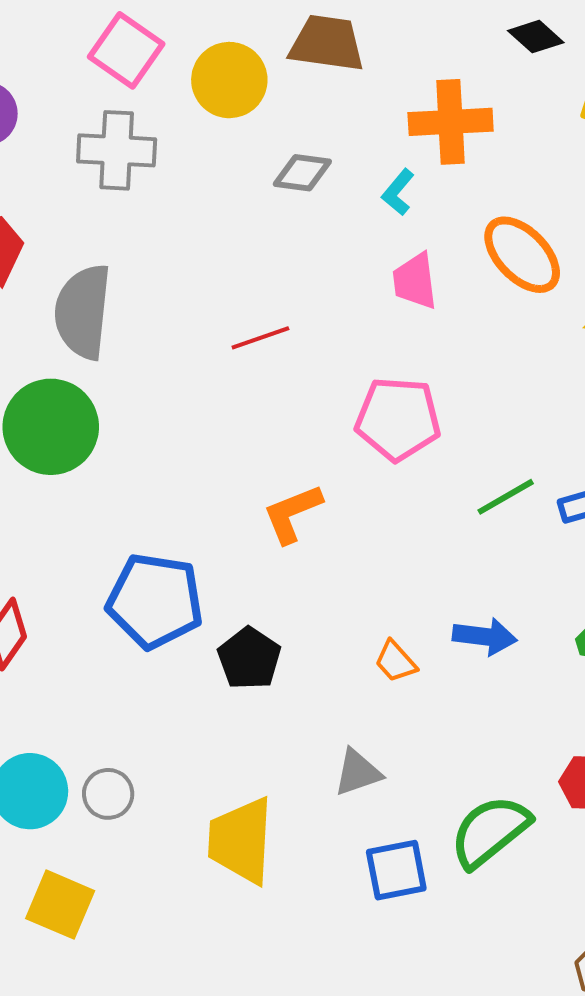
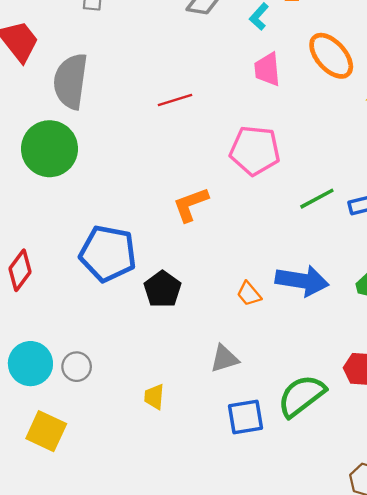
blue arrow: (485, 637) -> (302, 281), size x1.4
yellow trapezoid: (241, 841) -> (154, 397), size x0.5

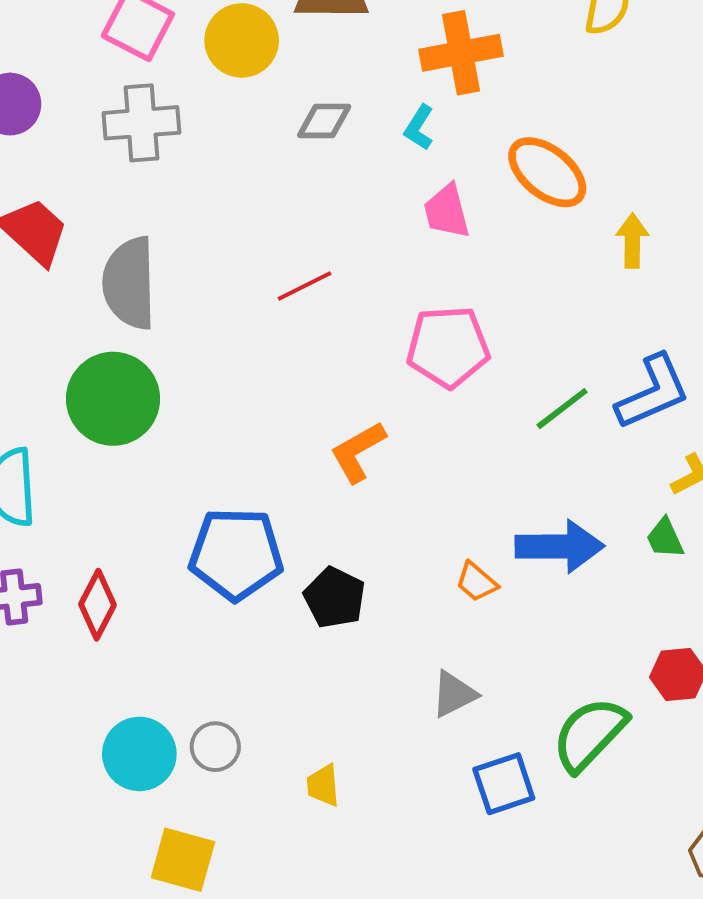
yellow trapezoid: (154, 397) -> (323, 785), moved

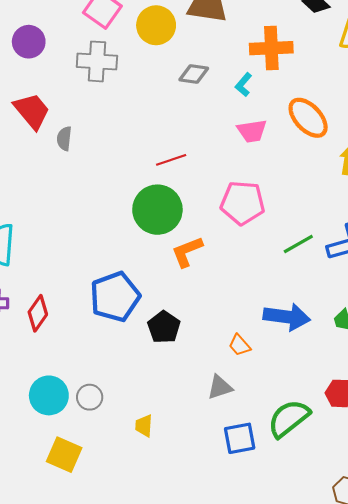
pink trapezoid: (447, 211) -> (252, 131), turned -92
gray semicircle: (129, 283) -> (64, 139), moved, size x0.5
green circle: (113, 399) -> (157, 210), moved
blue pentagon: (236, 554) -> (115, 297), turned -30
orange trapezoid: (477, 582) -> (240, 345), moved

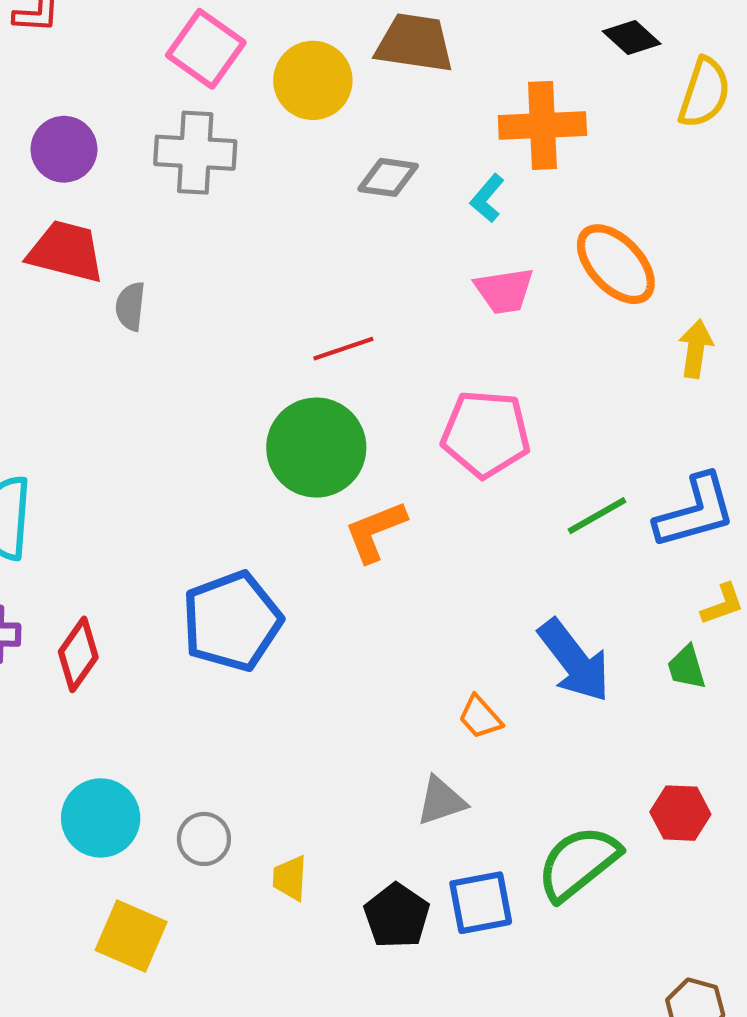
purple circle: (29, 42) -> (64, 149), moved
red trapezoid: (32, 111) -> (66, 251), turned -36
blue arrow: (287, 317) -> (574, 661), turned 45
black pentagon: (164, 327) -> (397, 916), moved
gray circle: (90, 397) -> (204, 839), moved

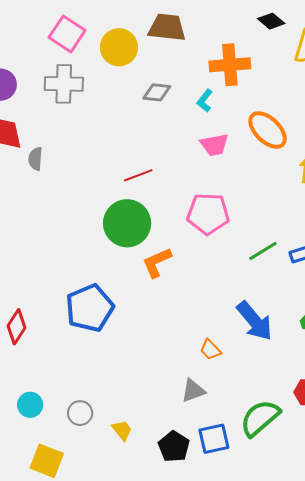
cyan circle: (101, 818) -> (30, 405), size x0.7
yellow trapezoid: (290, 878) -> (122, 430), turned 140

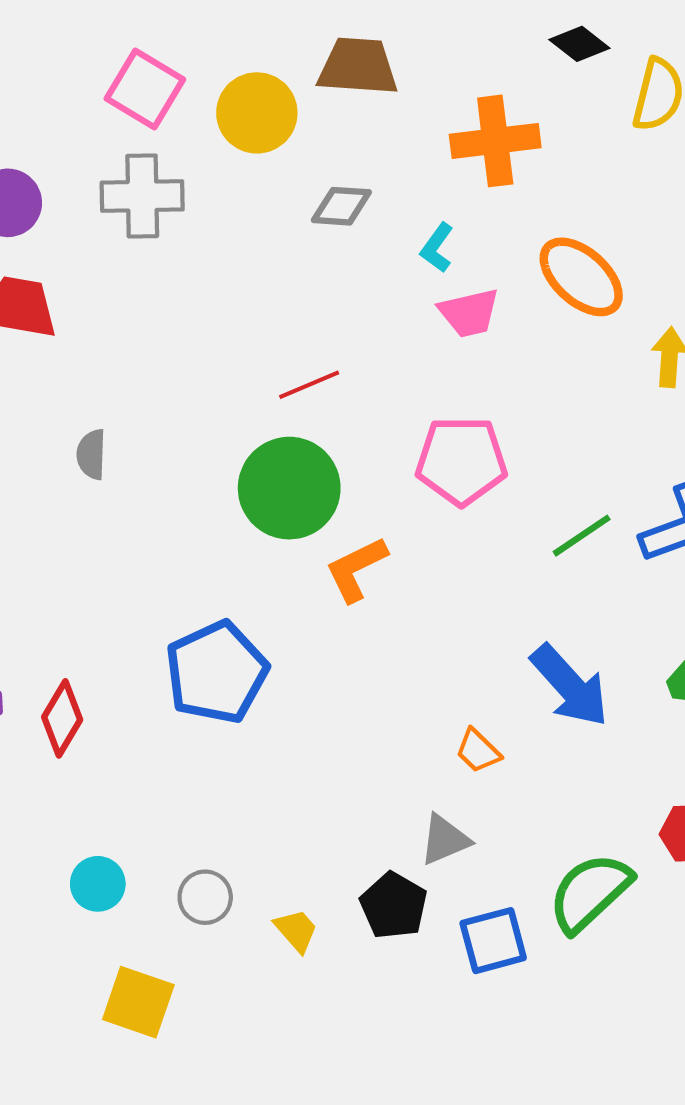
cyan L-shape: (205, 101) -> (437, 248), moved
gray semicircle: (35, 159) -> (91, 454), moved
black pentagon: (174, 447) -> (394, 906), moved

